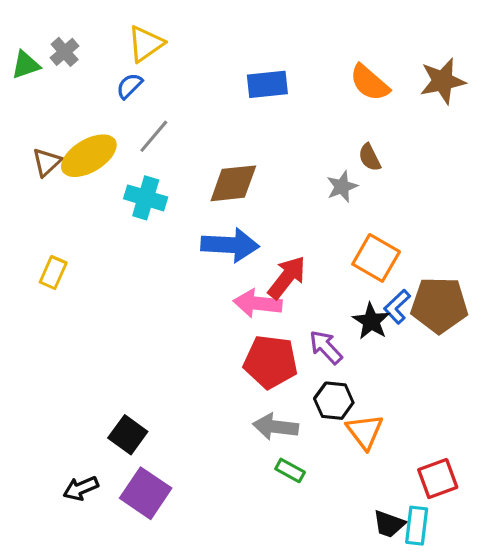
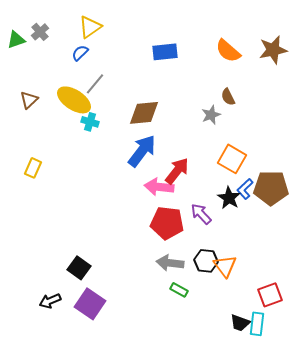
yellow ellipse: (89, 156) -> (74, 100), moved, turned 64
cyan cross: (146, 198) -> (90, 122), size x0.7
blue arrow: (230, 245) -> (142, 151), turned -56
black hexagon: (334, 401) -> (206, 261), moved

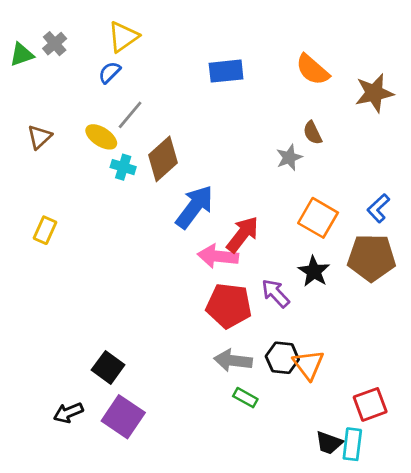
brown star: (273, 50) -> (374, 93), moved
yellow ellipse: (74, 100) -> (101, 137), size x0.7
brown diamond: (144, 113) -> (163, 159), moved, turned -36
blue L-shape: (245, 189) -> (378, 208), moved

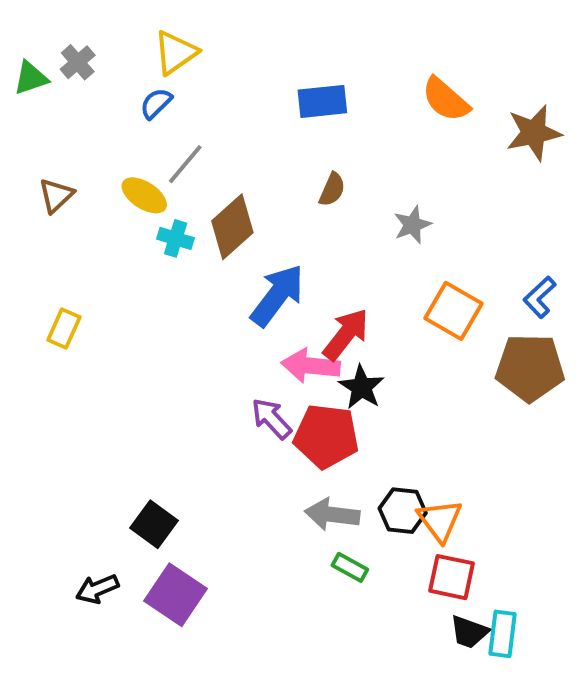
brown semicircle: (313, 133) -> (332, 190), moved, turned -130
black star: (314, 271) -> (362, 387), moved
purple arrow: (275, 293) -> (271, 419), moved
red square: (370, 404) -> (452, 577), moved, turned 32

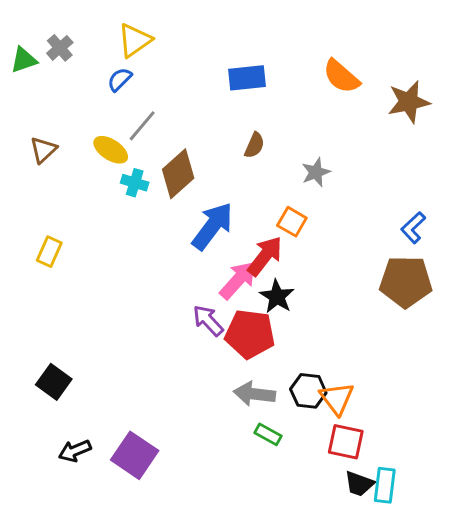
orange square: (454, 311) -> (292, 222), moved, size x0.7
pink arrow: (311, 366) -> (238, 280), turned 126
black square: (154, 524) -> (54, 382), moved

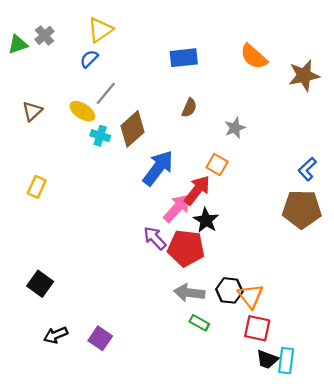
purple square: (135, 455) -> (100, 338), size x0.7

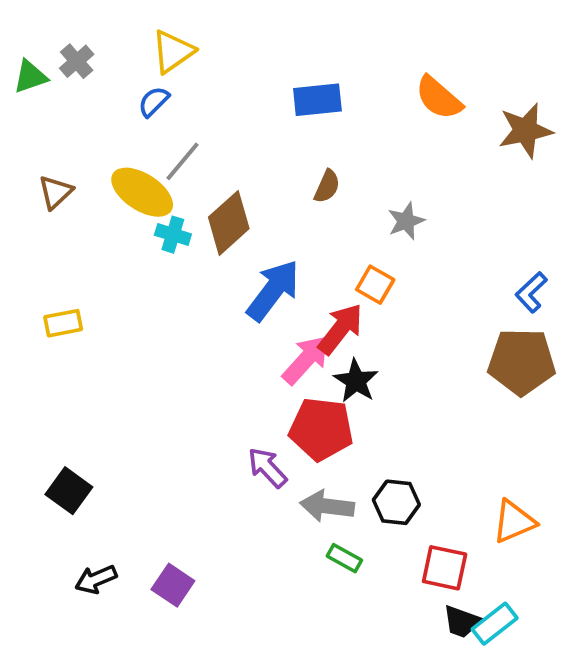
yellow ellipse: (82, 111) -> (142, 192), size x1.4
yellow rectangle: (37, 187) -> (63, 323), turned 55
purple arrow: (155, 238) -> (267, 468), moved
orange triangle: (251, 296) -> (514, 522), moved, turned 44
cyan rectangle: (286, 361) -> (495, 624), turned 45

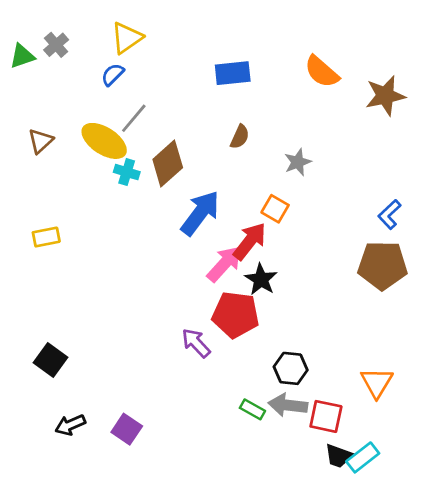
gray arrow: (327, 506) -> (288, 405), moved
orange triangle: (514, 522) -> (377, 383), turned -36

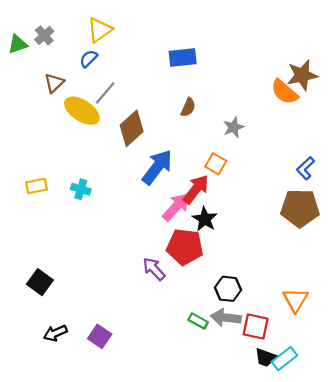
orange semicircle: (322, 72) -> (284, 92), moved
brown triangle: (41, 141) -> (54, 83), moved
cyan cross: (127, 172) -> (81, 189), moved

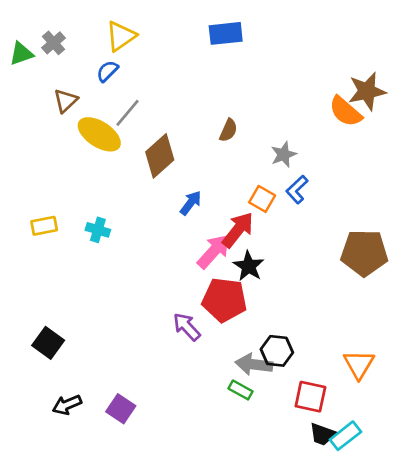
blue rectangle: (183, 58) -> (226, 33), moved
blue arrow: (157, 167) -> (191, 203), size x0.6
blue L-shape: (305, 168) -> (297, 189), moved
gray arrow: (226, 318) -> (254, 364), moved

